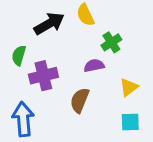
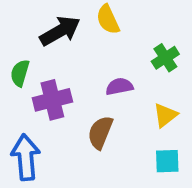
green cross: (111, 42) -> (165, 58), moved

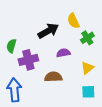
yellow semicircle: (108, 19) -> (73, 21), moved
black arrow: (60, 31) -> (48, 31), moved
brown semicircle: (100, 132) -> (53, 77), turned 66

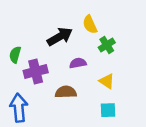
yellow triangle: (87, 68) -> (107, 81), turned -48

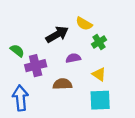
yellow semicircle: (90, 25) -> (84, 24), turned -35
green semicircle: (15, 55) -> (17, 51), turned 112
cyan square: (108, 110) -> (100, 100), size x1.5

